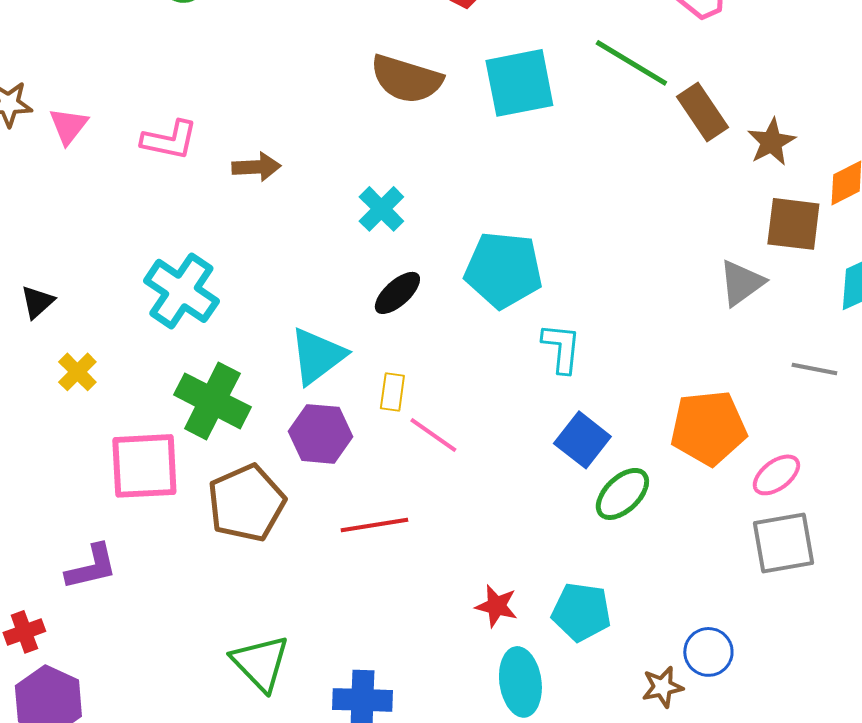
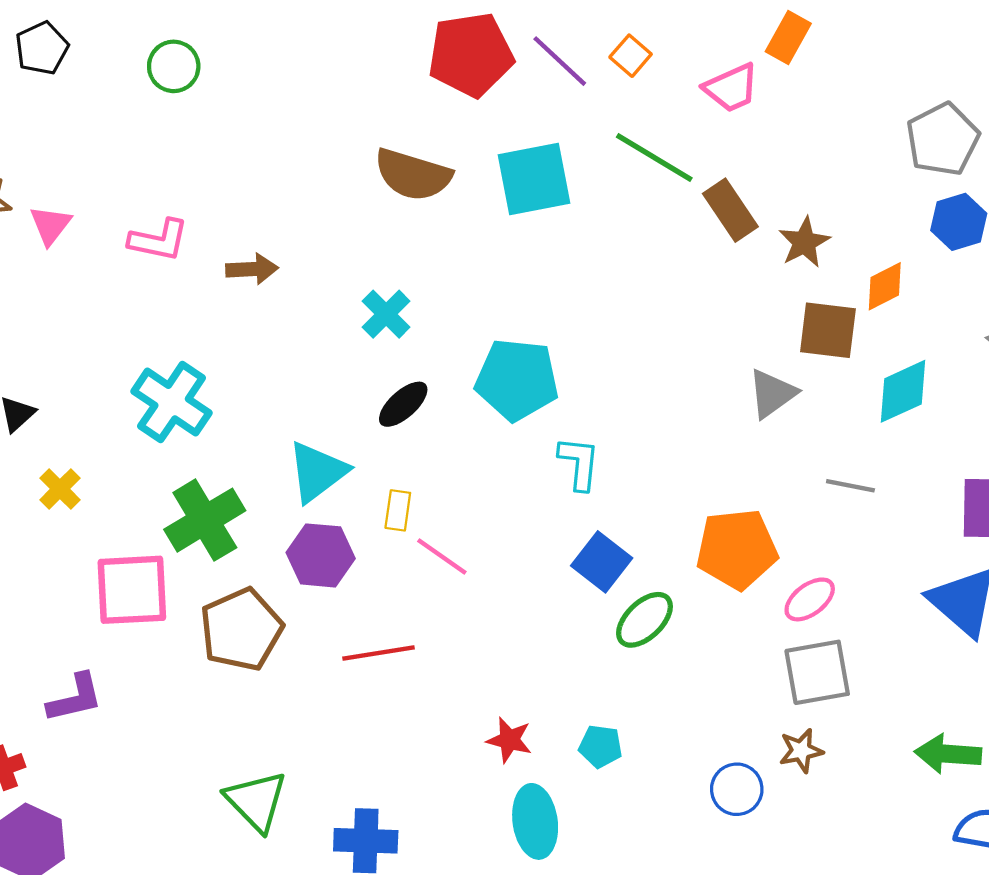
green cross: (212, 401) -> (205, 520), turned 32
cyan pentagon: (581, 612) -> (601, 746), size x0.7
brown star: (662, 687) -> (801, 751), moved

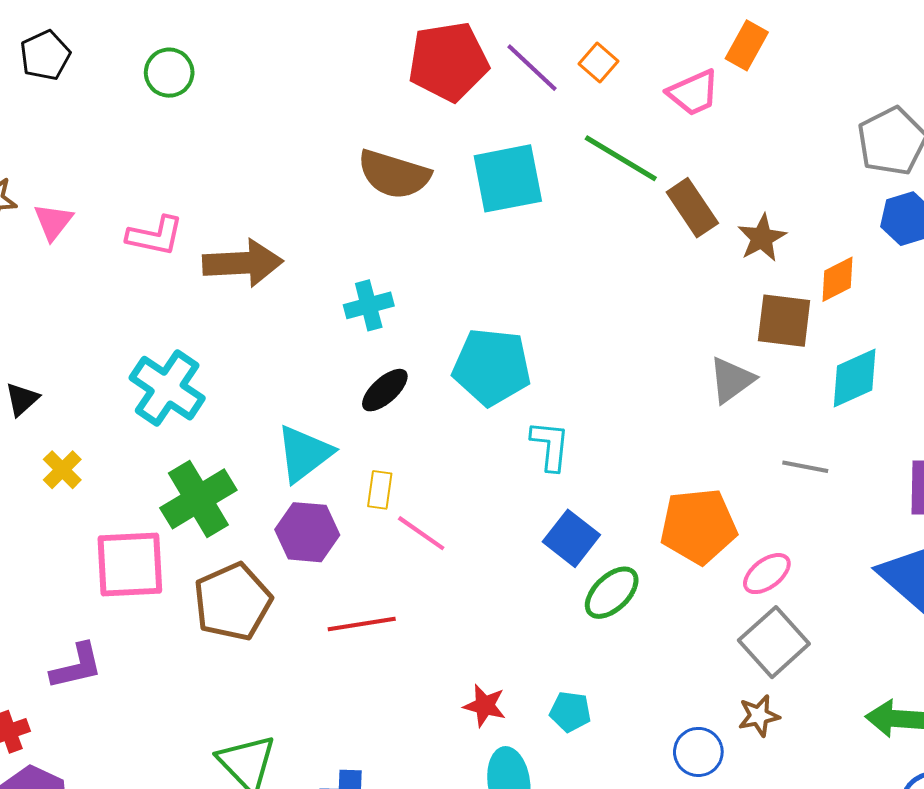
brown arrow: (252, 269) -> (243, 263), size x1.6
cyan cross: (386, 314) -> (369, 305), turned 30
gray square: (817, 672) -> (774, 642), turned -32

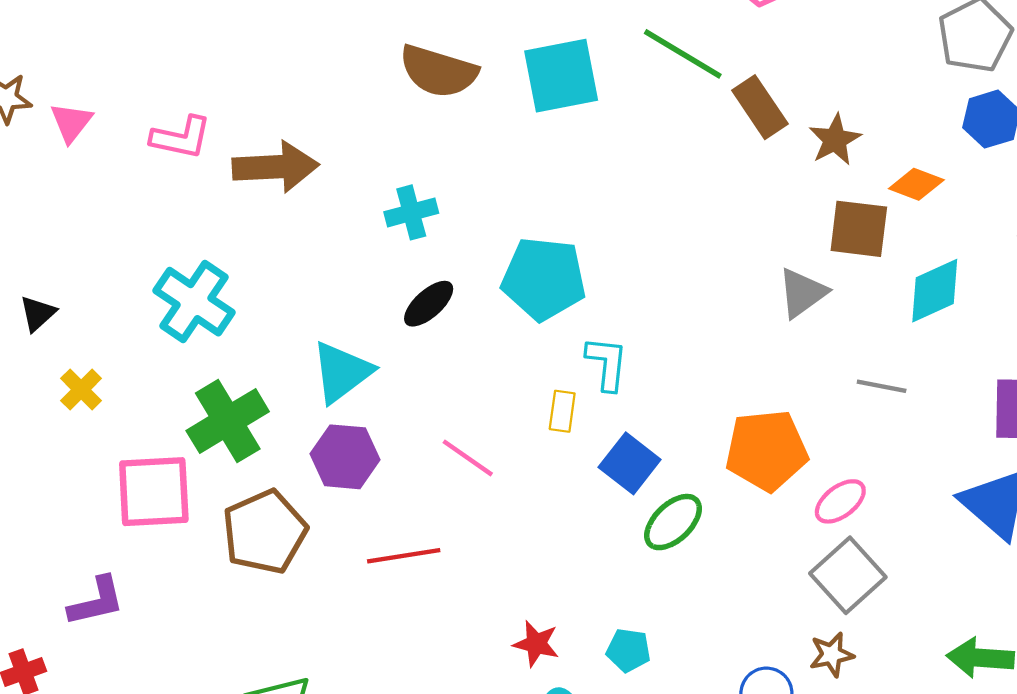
orange diamond: (837, 279) -> (916, 184), turned 48
yellow rectangle: (380, 490) -> (562, 411), moved

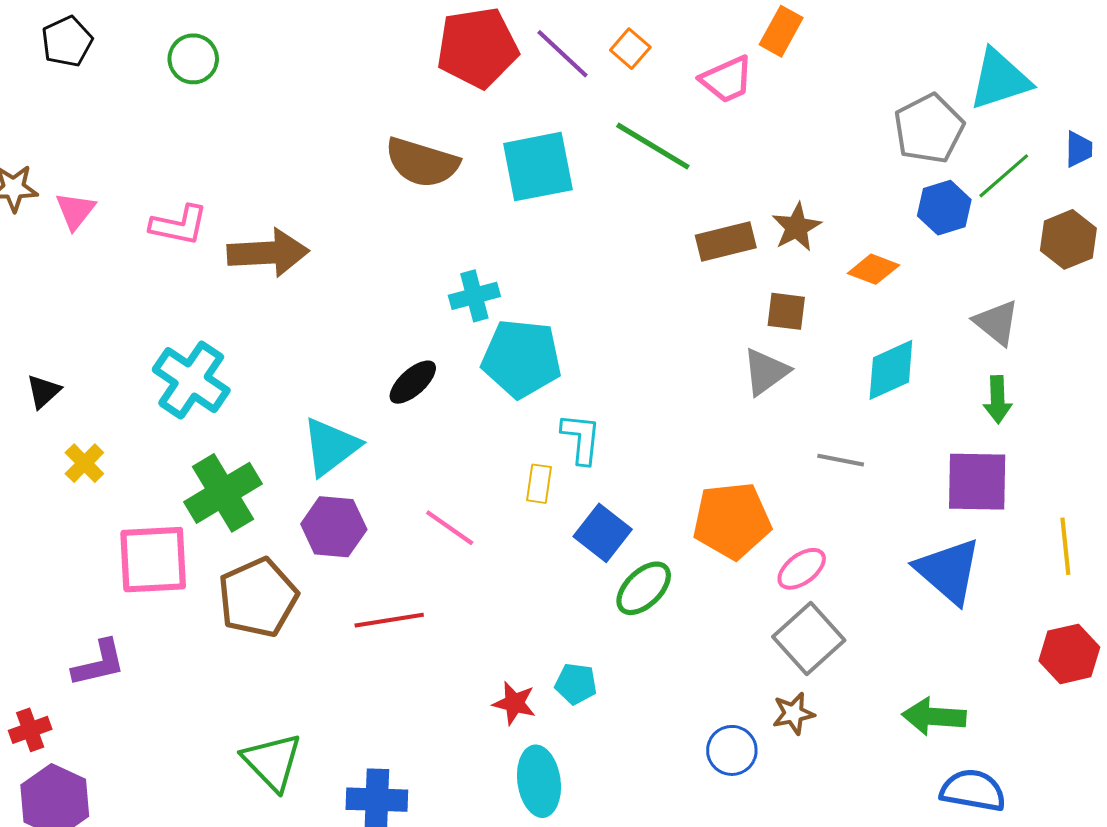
brown rectangle: (760, 107) -> (726, 242), moved, turned -70
cyan cross: (411, 212) -> (474, 296), moved
brown square: (859, 229) -> (786, 311), moved, size x0.7
cyan pentagon: (628, 650) -> (576, 684), moved

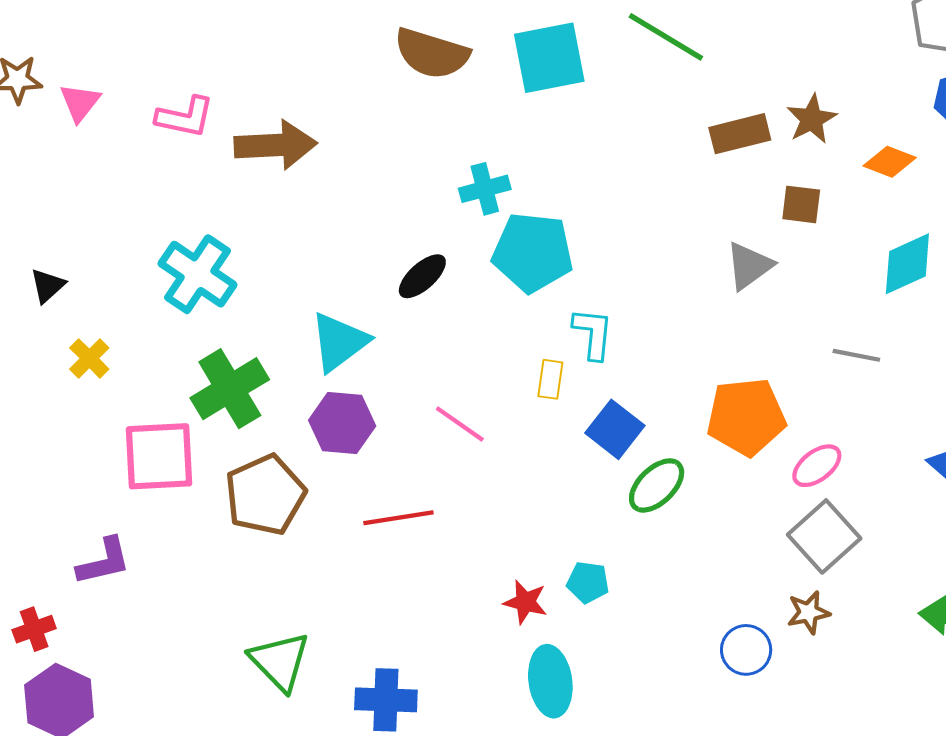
gray triangle: (766, 372) -> (749, 266), moved

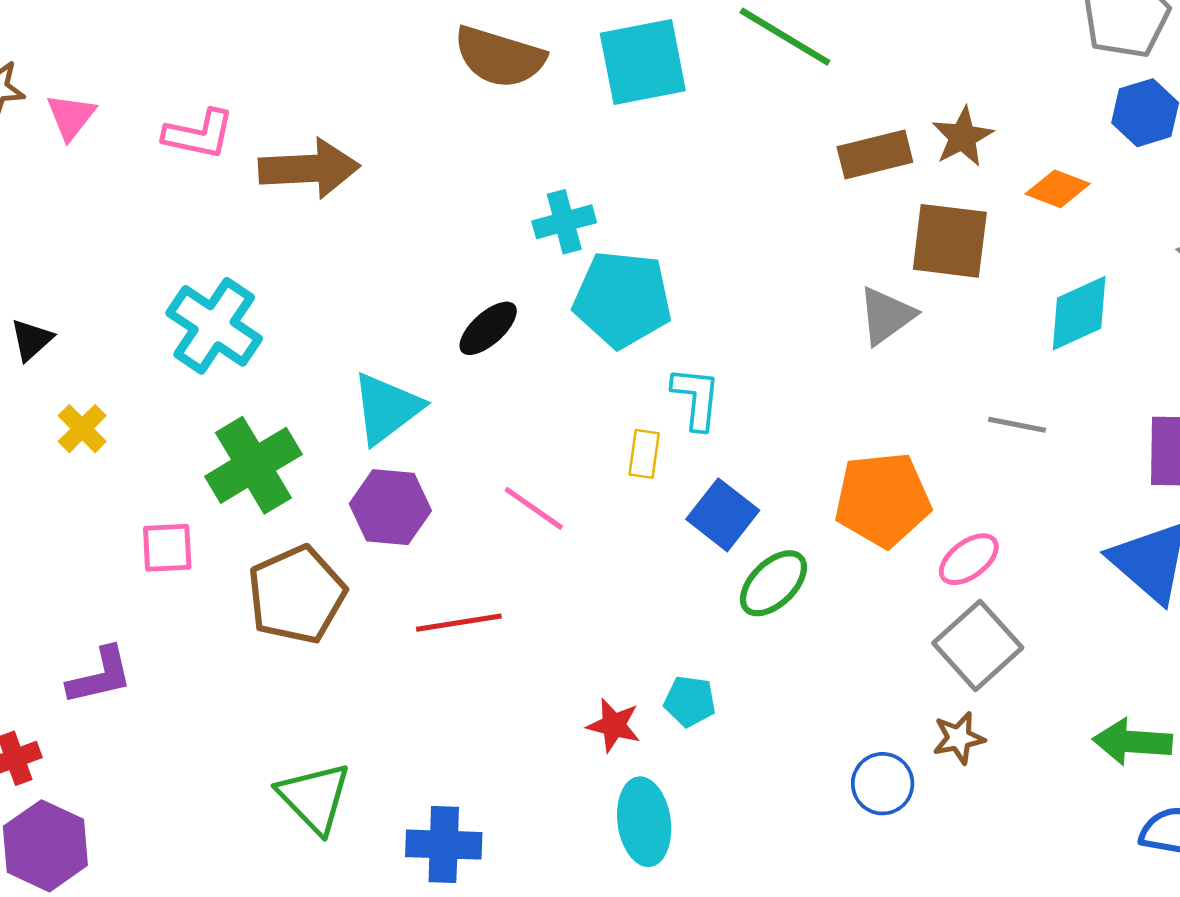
brown square: (801, 204) -> (950, 241), size x1.6
pink square: (159, 456) -> (167, 548), size x0.6

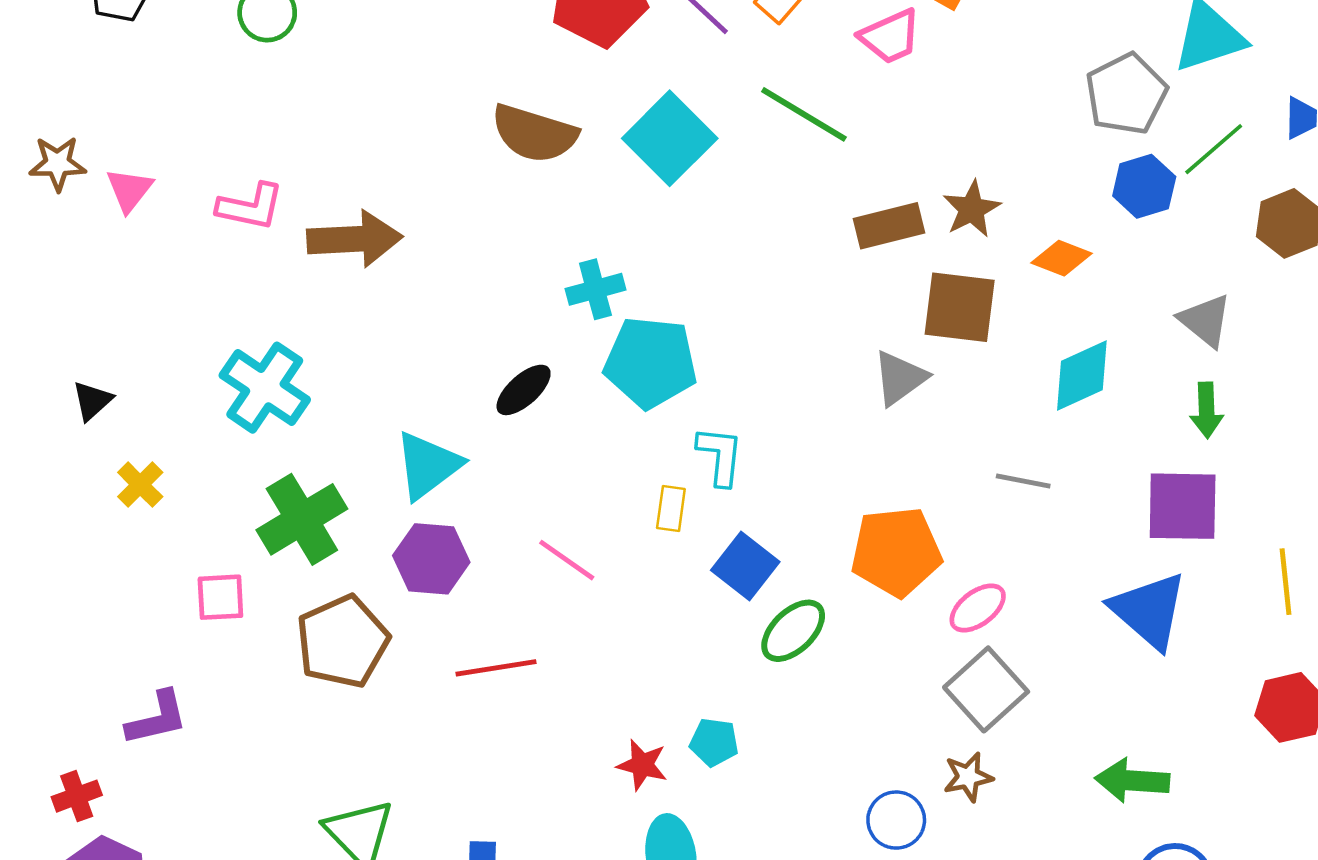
cyan square: (643, 62) -> (670, 138), turned -34

